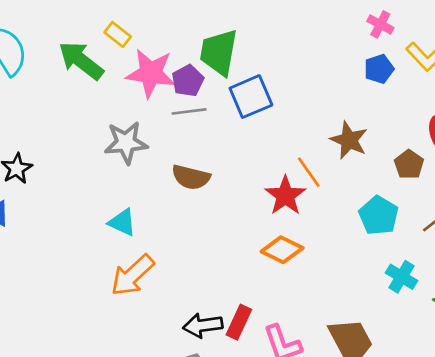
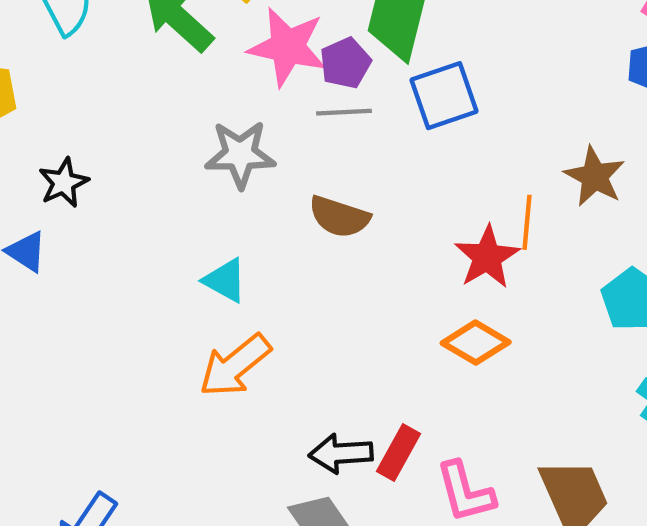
orange line: (309, 172) -> (527, 222), turned 36

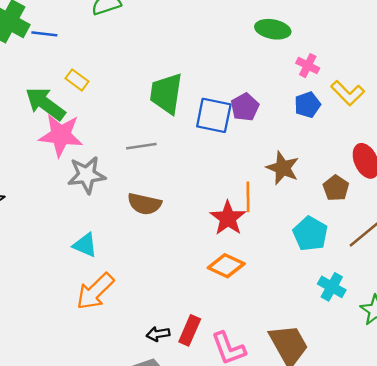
pink star: (288, 47) -> (61, 135), moved
purple pentagon: (345, 63) -> (245, 107), moved
blue square: (444, 96) -> (214, 115), moved, turned 36
black arrow: (341, 453) -> (158, 334), size x0.7

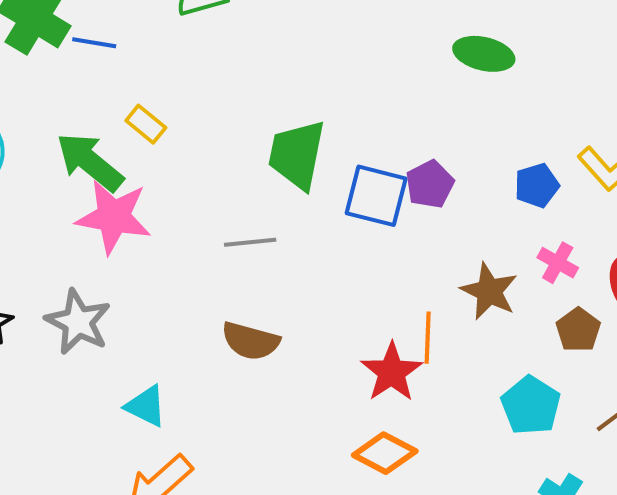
pink cross: (308, 66) -> (558, 263), moved
gray star: (87, 175) -> (78, 322), moved, turned 30

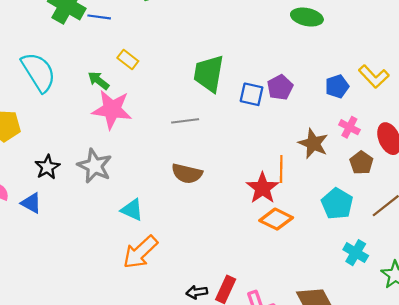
green arrow: (90, 162) -> (99, 81), size x0.6
blue square: (376, 196) -> (252, 94), size x0.7
orange diamond: (385, 453) -> (276, 219), moved

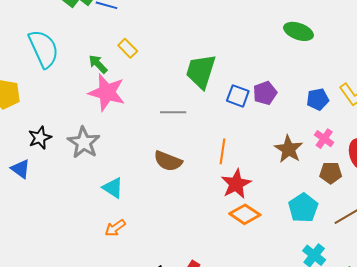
brown pentagon: (361, 163) -> (331, 173), turned 30
orange line: (281, 169) -> (222, 151), moved
orange arrow: (140, 252) -> (115, 228), size x0.6

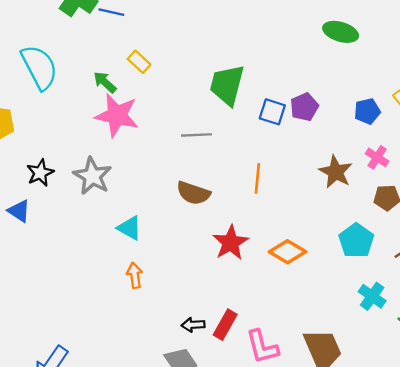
red star: (236, 184) -> (231, 243), moved
orange arrow: (115, 228) -> (135, 275), turned 120

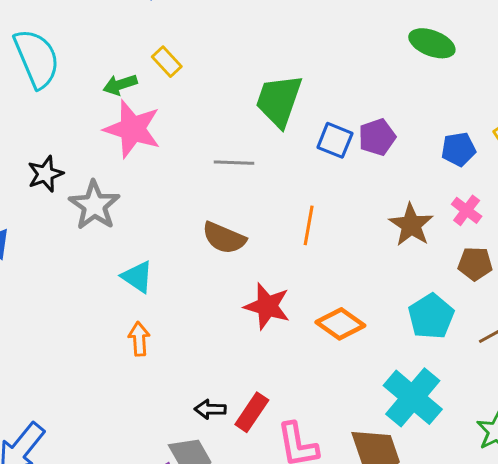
green arrow: (105, 82) -> (120, 85), turned -65
black star: (40, 173) -> (45, 174), moved
red star: (231, 243) -> (267, 306), turned -30
cyan cross: (372, 296) -> (413, 397), moved, size x1.6

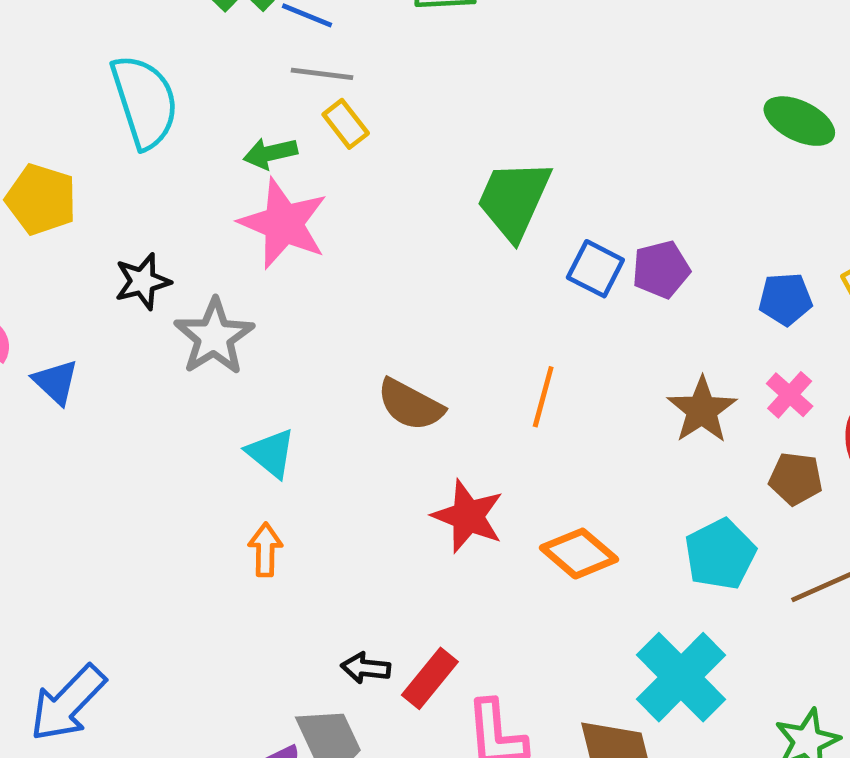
green ellipse: (432, 43) -> (799, 121), moved
gray line: (234, 163) -> (322, 74), moved

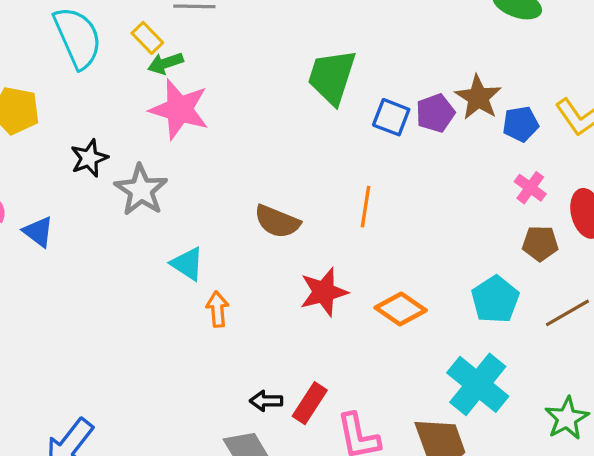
yellow rectangle: (346, 124) -> (147, 38), moved
brown star: (702, 410) -> (478, 97), moved
red star: (468, 516) -> (324, 292), turned -30
orange arrow: (265, 550) -> (217, 309), moved

